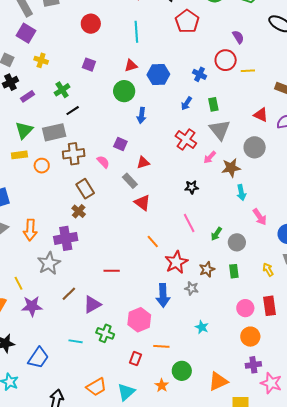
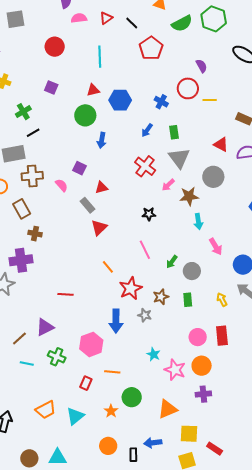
brown rectangle: (85, 189) -> (22, 209), moved
red triangle: (142, 203) -> (99, 228), turned 36
brown cross: (79, 211) -> (35, 234), turned -32
brown line: (69, 294) -> (19, 339), moved
pink star: (271, 383) -> (175, 370), moved

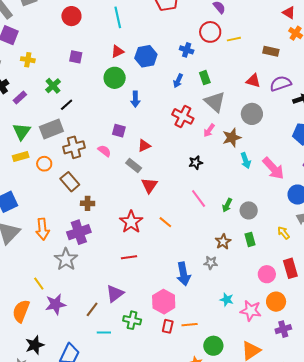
pink arrow: (216, 247) -> (273, 168), moved, size x1.4
red star: (131, 288) -> (131, 222), moved
red rectangle: (86, 383) -> (168, 326), moved

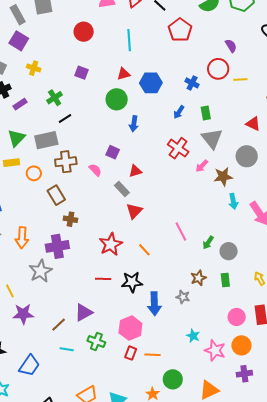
black star: (196, 163) -> (132, 282), moved, size x1.5

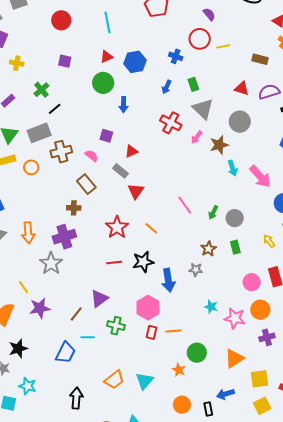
brown rectangle: (56, 195) -> (86, 184), moved
blue trapezoid: (29, 366) -> (66, 353), moved

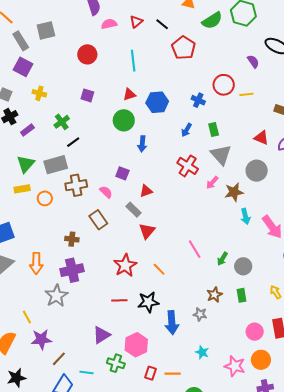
purple semicircle: (209, 14) -> (253, 61), moved
brown cross: (74, 208) -> (72, 239), moved
cyan star: (211, 307) -> (202, 352), moved
pink hexagon: (148, 308) -> (136, 345), moved
brown line: (76, 314) -> (59, 359), moved

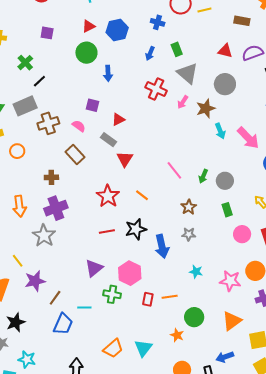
orange circle: (45, 198) -> (17, 151), moved
brown star: (215, 295) -> (189, 207), moved
pink circle: (255, 332) -> (242, 234), moved

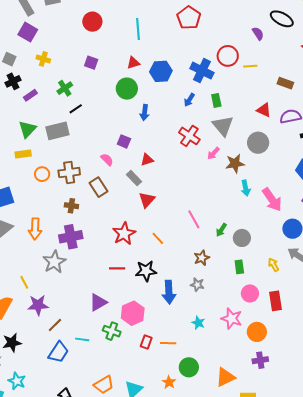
blue cross: (158, 22) -> (202, 71), size x1.6
brown cross: (48, 123) -> (69, 173), moved
pink star: (230, 281) -> (232, 319), moved

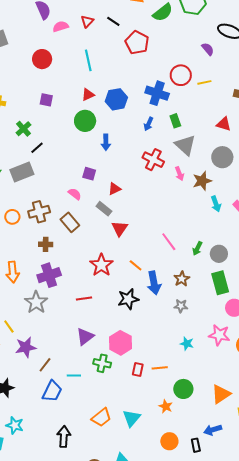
pink arrow: (213, 153) -> (179, 174), turned -56
green rectangle: (239, 267) -> (220, 283), size x1.6
red line: (117, 268) -> (84, 299), moved
blue arrow: (169, 292) -> (154, 283), moved

